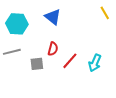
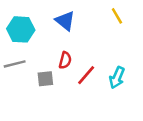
yellow line: (105, 13) -> (117, 16), moved

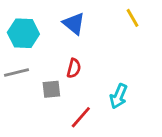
red line: (86, 75) -> (81, 117), moved
cyan arrow: (117, 78) -> (119, 96), moved

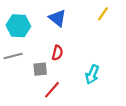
yellow line: (133, 18) -> (103, 14), turned 64
red line: (81, 117) -> (52, 90), moved

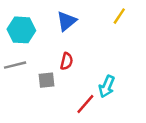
blue triangle: (57, 18) -> (67, 21), turned 42
red line: (52, 90) -> (85, 104), moved

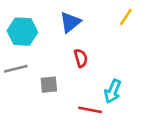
red semicircle: (67, 61) -> (81, 58), moved, turned -30
red line: (85, 104) -> (90, 110), turned 60

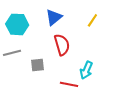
yellow line: (126, 17) -> (92, 20), moved
red semicircle: (81, 58) -> (62, 45), size x1.5

